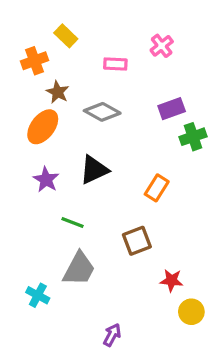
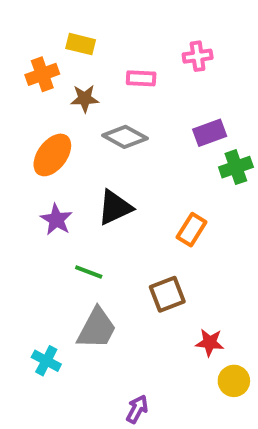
yellow rectangle: (66, 36) -> (81, 44), turned -30
pink cross: (162, 46) -> (198, 56), turned 30
brown star: (58, 92) -> (85, 99), moved, turned -30

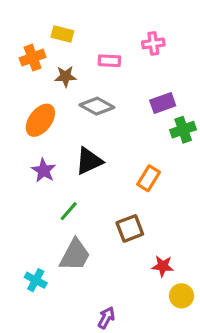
green line: (89, 272) -> (69, 211), turned -70

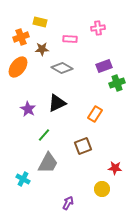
orange ellipse: (40, 120) -> (18, 67), moved
red star: (163, 266) -> (115, 168), moved
yellow circle: (182, 296) -> (102, 189), moved

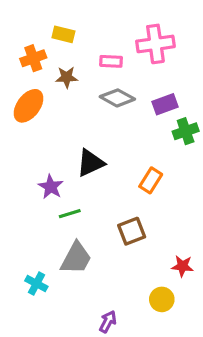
pink cross: (98, 28) -> (155, 44), size x1.6
gray diamond: (62, 68) -> (117, 98), moved
purple star: (28, 109) -> (51, 187), moved
green line: (44, 135) -> (70, 214), turned 32

